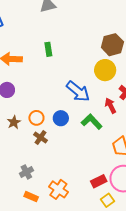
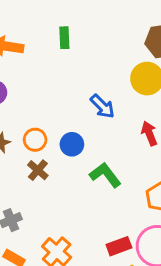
blue arrow: (78, 91) -> (102, 106), size x0.7
green L-shape: (92, 122) -> (105, 175), moved

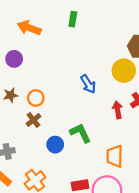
green rectangle: (64, 38) -> (73, 19), moved
blue circle: (72, 144) -> (55, 145), moved

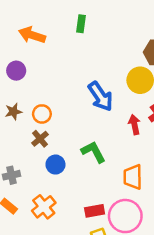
blue arrow: (88, 84) -> (101, 96), size x1.4
blue circle: (55, 145) -> (55, 165), moved

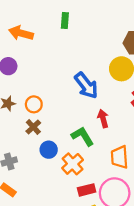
red arrow: (134, 125) -> (103, 119), moved
orange cross: (44, 207) -> (73, 164), moved

